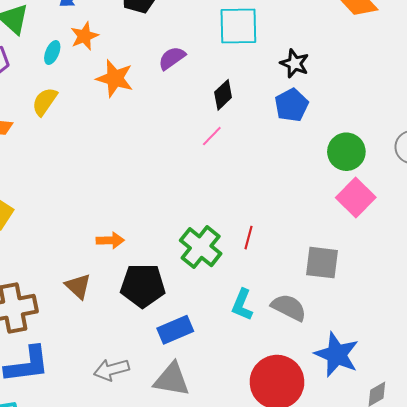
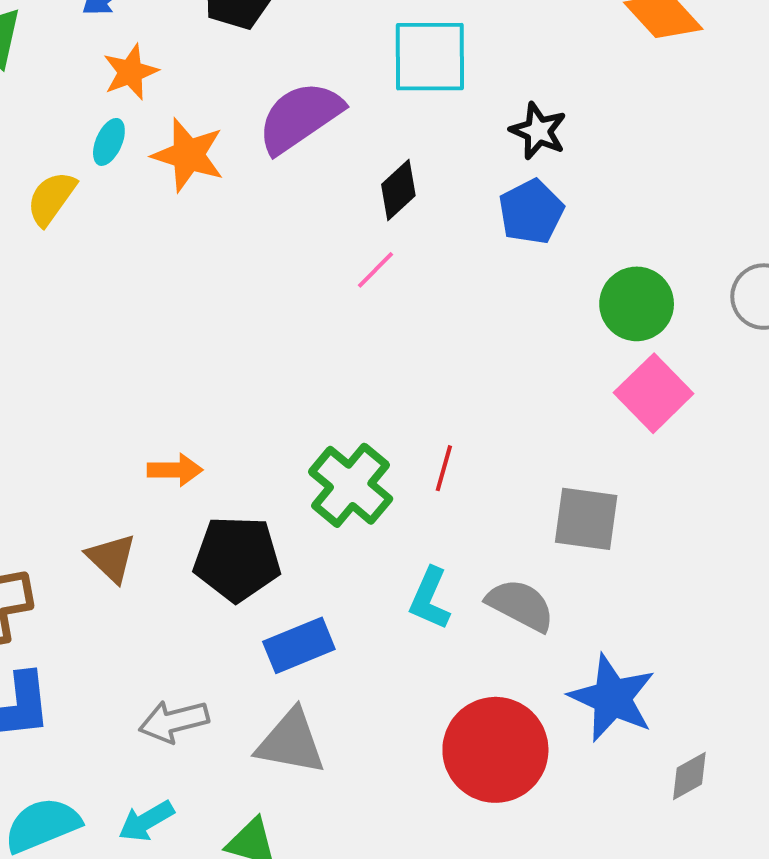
cyan ellipse: (52, 53) -> (109, 142), moved
purple semicircle: (172, 58) -> (300, 117), size x1.6

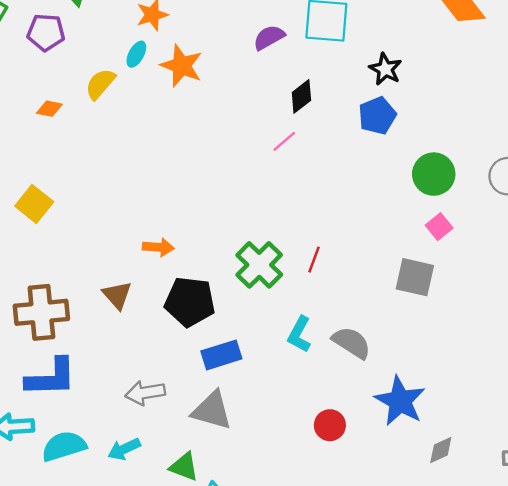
purple semicircle: (300, 117) -> (269, 37), moved, size x0.6
pink square: (654, 393) -> (439, 227), size x0.6
gray square: (586, 519) -> (415, 277), moved
red circle: (495, 750) -> (330, 425), size x0.5

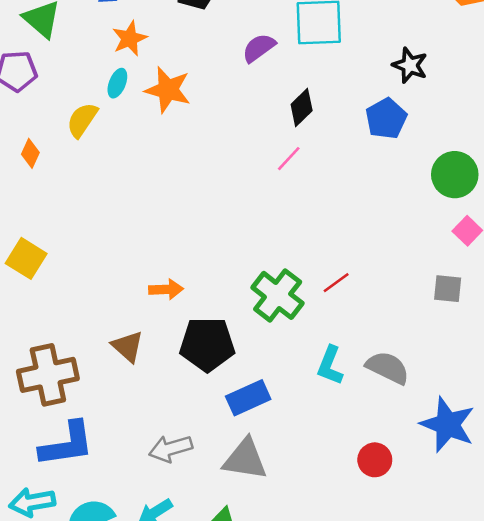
black star: (385, 69) -> (410, 65), moved
orange diamond: (49, 109) -> (30, 153), turned -70
red line: (314, 260) -> (336, 283), turned 40
gray square: (415, 277) -> (448, 289), size x0.7

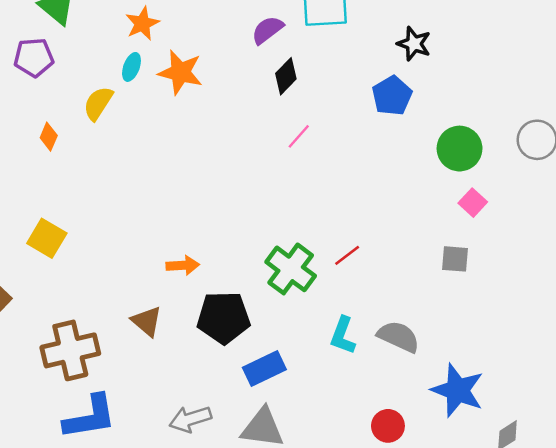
black diamond: (302, 108) -> (286, 76), moved

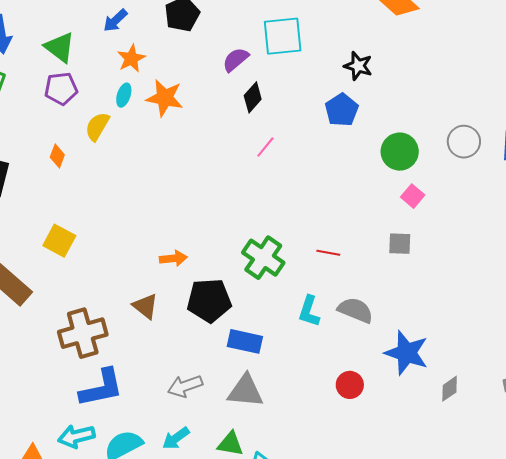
purple pentagon: (34, 57) -> (61, 89), moved
red line: (347, 255) -> (328, 253), moved, turned 50
blue rectangle: (264, 369) -> (245, 341), turned 40

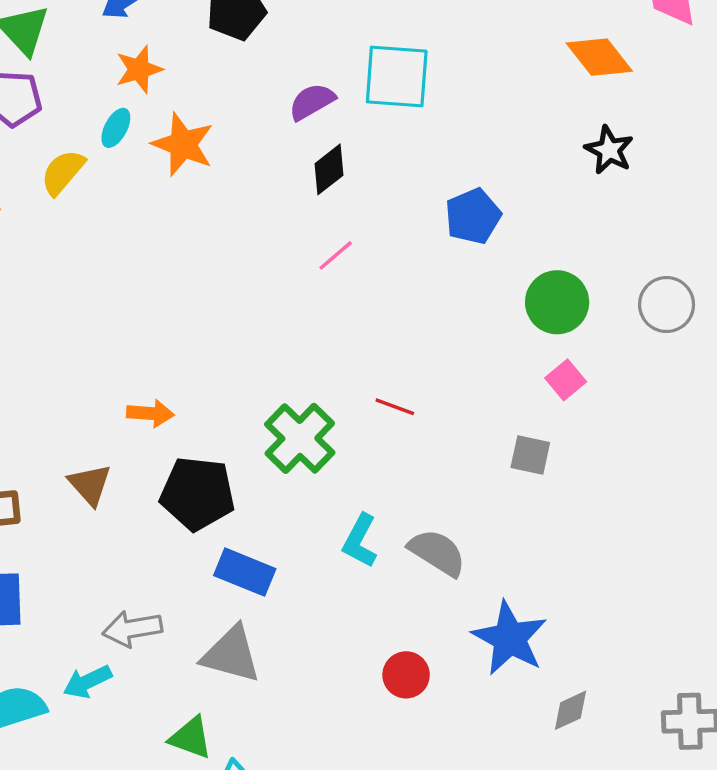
black star: (358, 66) -> (609, 150), moved
red line: (328, 253) -> (395, 407), moved
cyan arrow: (176, 438) -> (87, 682), moved

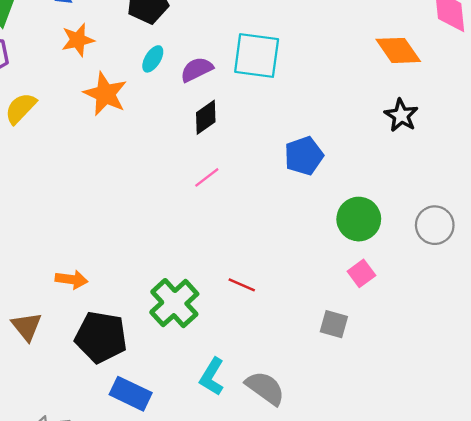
cyan ellipse: (116, 128) -> (153, 59), moved

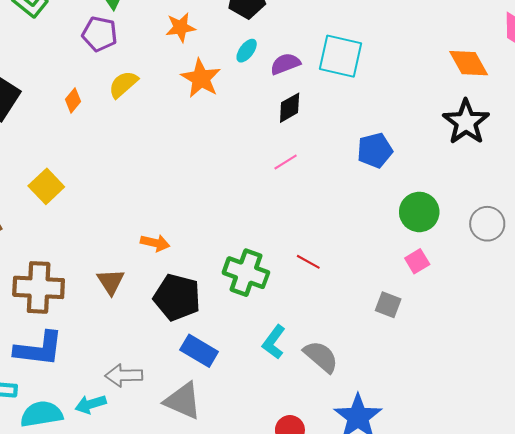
black star: (401, 115) -> (466, 122), size x1.5
green cross: (174, 303) -> (246, 273), turned -33

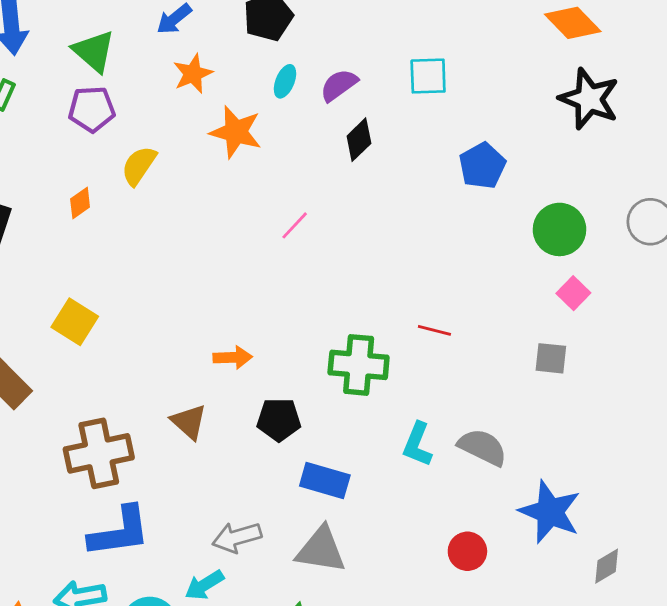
cyan square: (340, 56) -> (428, 76), moved, size x0.7
orange diamond: (73, 100) -> (80, 203), turned 30
pink line: (286, 162) -> (295, 225), moved
black pentagon: (177, 297) -> (279, 420), size x0.7

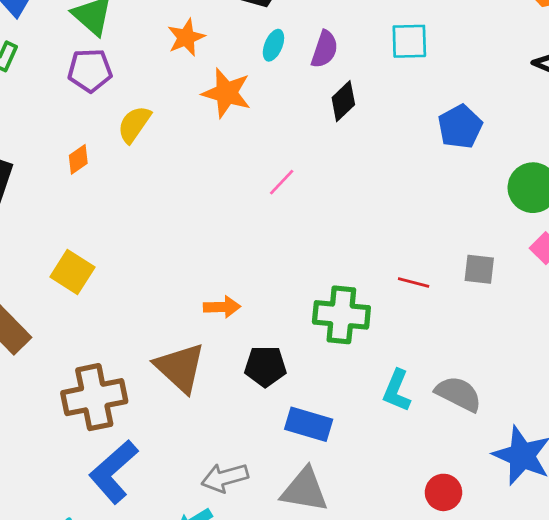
purple semicircle: (339, 85) -> (325, 49), turned 144
gray square: (551, 358) -> (479, 269), moved
brown triangle: (189, 422) -> (180, 368), size x1.5
blue L-shape: (120, 532) -> (113, 472), turned 146

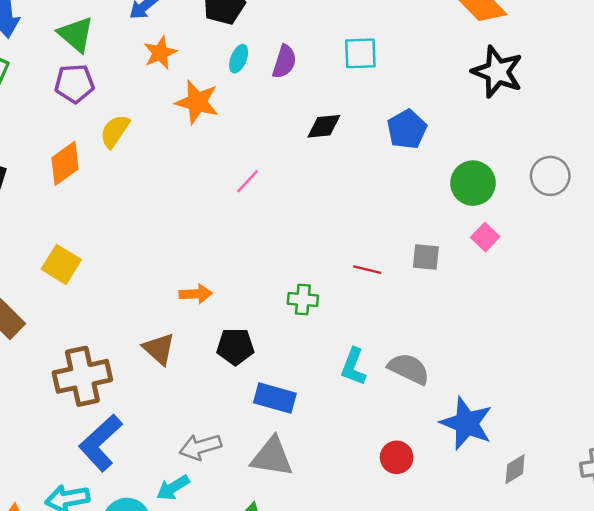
black diamond: (343, 101) -> (324, 126), moved, turned 39
orange diamond: (78, 159) -> (65, 163), size x1.6
green cross: (341, 315) -> (303, 300), size x0.6
brown triangle: (180, 368) -> (159, 349), size x0.7

